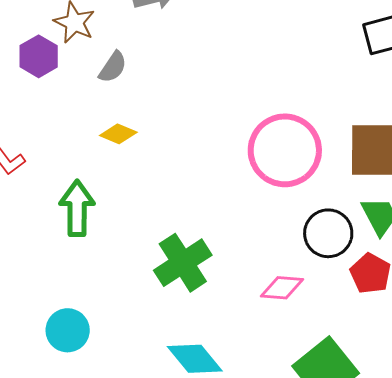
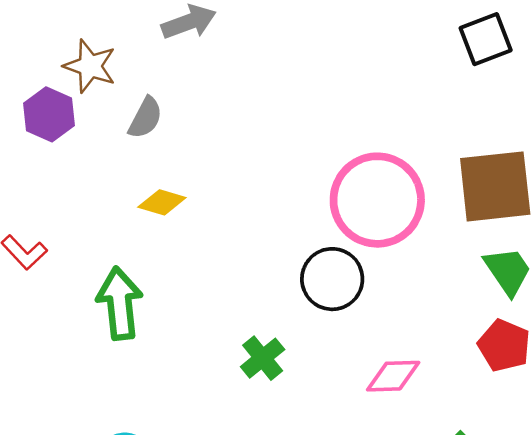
black circle: (328, 233) -> (332, 279), moved
green cross: (183, 263) -> (263, 358), size x0.6

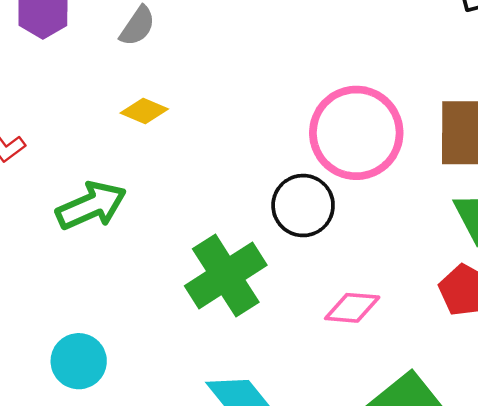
green arrow: (120, 303) -> (91, 206), turned 66
green cross: (263, 358) -> (226, 275), size x1.8

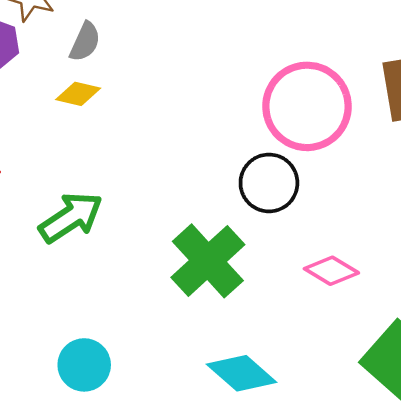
yellow diamond: (144, 111) -> (78, 94), moved
pink diamond: (352, 308) -> (331, 271), turned 36

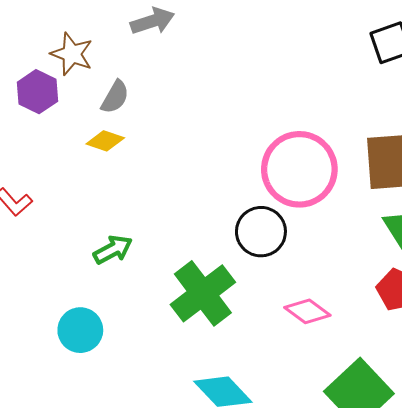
green arrow: (71, 217) -> (113, 250), moved, size x0.7
cyan circle: (84, 365) -> (80, 330), moved

